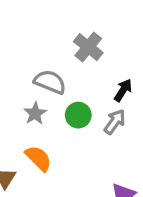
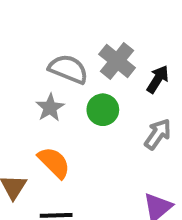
gray cross: (88, 47) -> (117, 61), moved
gray arrow: (115, 122) -> (158, 134), moved

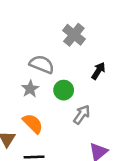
gray cross: (117, 61) -> (74, 35), moved
gray arrow: (158, 134) -> (82, 115), moved

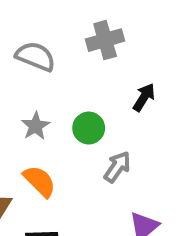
gray cross: (74, 35) -> (105, 40), turned 35
gray semicircle: (42, 64) -> (35, 56), moved

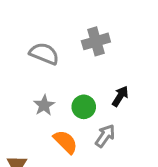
black arrow: (144, 97) -> (120, 96), moved
orange semicircle: (40, 181) -> (65, 142), moved

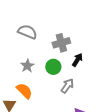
gray cross: (96, 41) -> (61, 43), moved
orange semicircle: (65, 142) -> (24, 91), moved

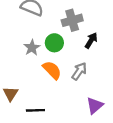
green circle: (53, 67) -> (54, 43), moved
orange semicircle: (24, 91) -> (52, 70), moved

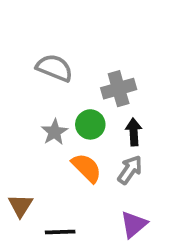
black arrow: (91, 40) -> (134, 132), moved, turned -35
purple triangle: (95, 106) -> (134, 224), moved

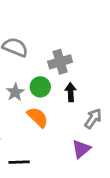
gray arrow: (130, 170) -> (93, 119), moved
purple triangle: (134, 224) -> (81, 149), moved

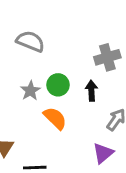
gray cross: (60, 62) -> (107, 57), moved

